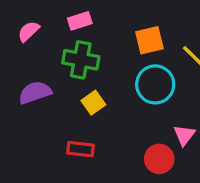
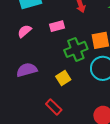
green cross: (81, 60) -> (76, 49), moved, turned -35
red rectangle: (81, 149) -> (54, 107), turned 35

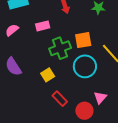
purple semicircle: (27, 70) -> (13, 67), turned -108
red rectangle: (54, 107) -> (60, 99), moved

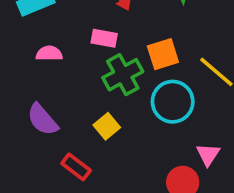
pink rectangle: (43, 26) -> (104, 38), moved, turned 32
pink semicircle: (12, 30) -> (49, 53), moved, turned 48
red rectangle: (60, 99) -> (76, 167), moved

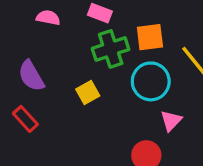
pink triangle: (208, 154) -> (171, 121), moved
red rectangle: (76, 167) -> (25, 119), moved

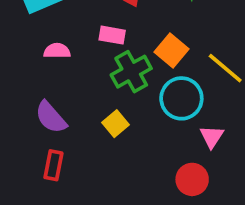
orange square: (150, 37) -> (171, 51), turned -32
red rectangle: (25, 119) -> (53, 165), turned 64

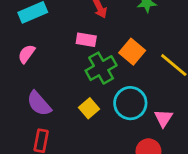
pink semicircle: (57, 51) -> (26, 54), moved, turned -54
cyan circle: (181, 98) -> (130, 103), moved

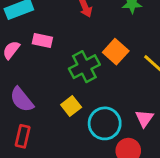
pink rectangle: (86, 40) -> (42, 41), moved
cyan circle: (130, 103) -> (105, 123), moved

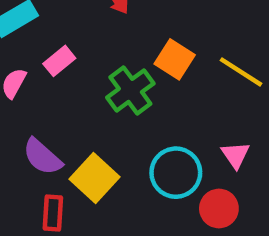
pink rectangle: (42, 41) -> (59, 61), turned -42
yellow square: (71, 106) -> (94, 178), moved, size x1.5

